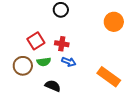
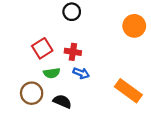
brown circle: (23, 66) -> (32, 93), moved

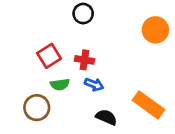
black semicircle: (62, 101) -> (106, 117), moved

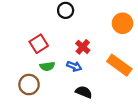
red cross: (84, 60) -> (83, 47), moved, turned 32
orange rectangle: (149, 105) -> (119, 65), moved

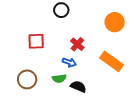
red square: (39, 44) -> (36, 41), turned 30
green semicircle: (47, 66) -> (59, 78), moved

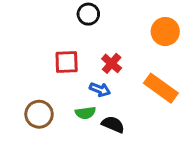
red square: (36, 41) -> (67, 62), moved

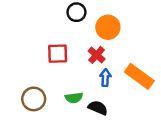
orange circle: (165, 32) -> (108, 27), moved
blue arrow: (100, 90) -> (105, 78), moved, turned -108

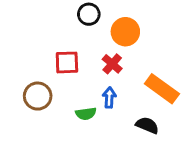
blue arrow: (105, 78) -> (109, 98), moved
brown circle: (34, 99) -> (38, 96), moved
black semicircle: (98, 108) -> (147, 125), moved

